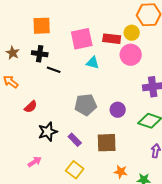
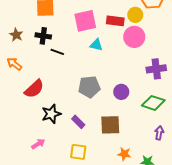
red semicircle: (31, 107) -> (34, 89), size x1.5
yellow square: (75, 170) -> (78, 152), turned -30

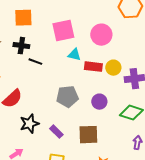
yellow circle: (135, 15) -> (113, 68), moved
red rectangle: (115, 21) -> (93, 67), moved
pink circle: (134, 37) -> (101, 35), moved

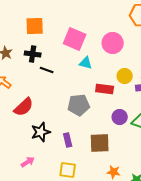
pink square: (63, 31) -> (75, 39), turned 35
red rectangle: (93, 67) -> (105, 89), moved
purple circle: (99, 102) -> (120, 117), moved
purple rectangle: (56, 132) -> (68, 140), turned 32

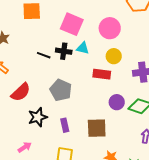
black cross: (33, 54) -> (64, 51), moved
yellow circle: (125, 76) -> (114, 56), moved
gray pentagon: (79, 105) -> (61, 90), moved, turned 30

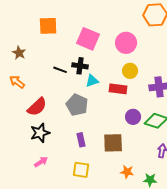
cyan triangle: (83, 48) -> (92, 81), moved, turned -32
black star: (38, 117) -> (40, 133), moved

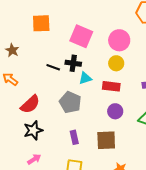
yellow circle: (130, 71) -> (116, 63), moved
purple circle: (133, 117) -> (115, 111), moved

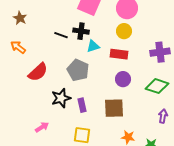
black star: (33, 130) -> (61, 98), moved

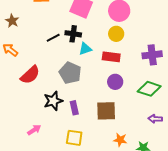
black line: (61, 35) -> (53, 38), turned -48
purple arrow: (163, 116) -> (155, 119), turned -96

